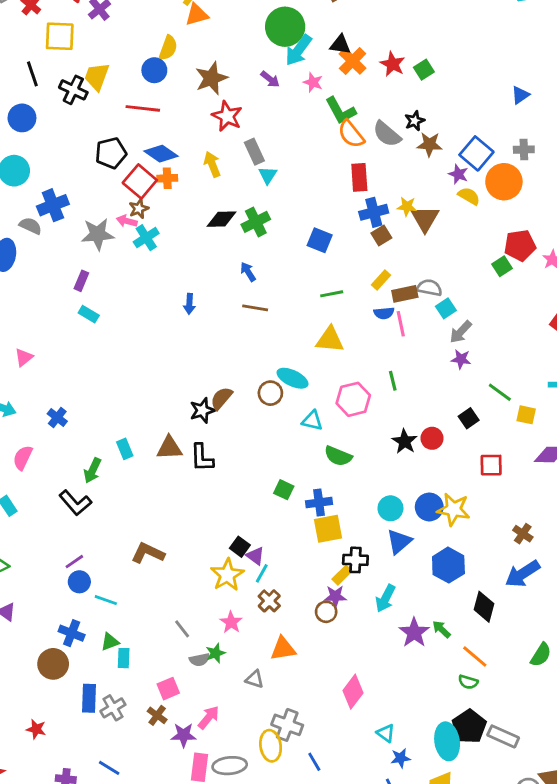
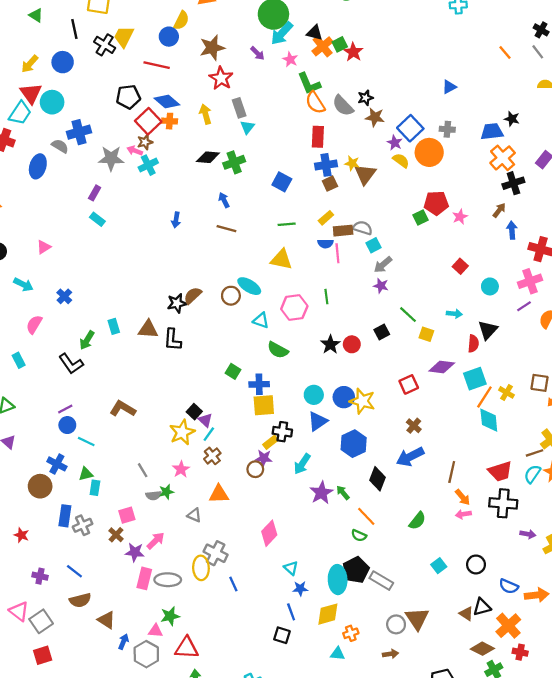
green square: (424, 70) -> (340, 44), moved
red square: (491, 465) -> (409, 384), moved, turned -30

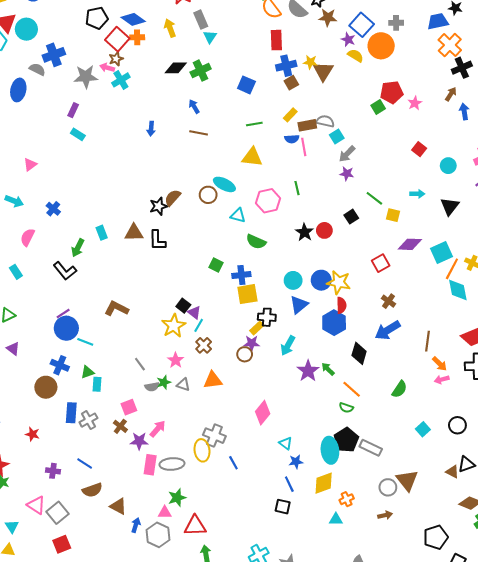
red semicircle: (473, 344) -> (341, 305), moved
blue circle: (67, 425) -> (66, 328), size x1.5
gray triangle: (194, 515) -> (183, 385), moved

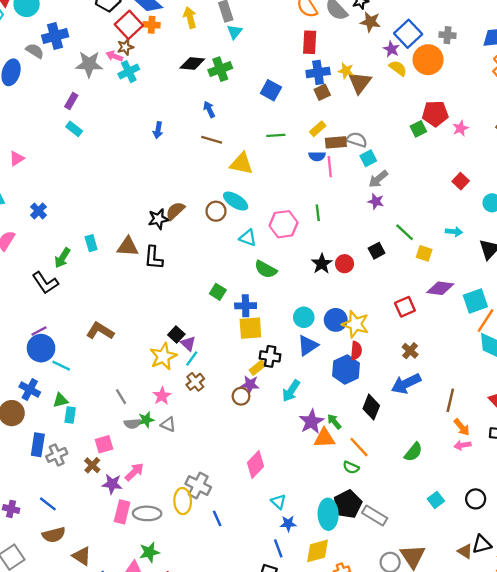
yellow triangle: (252, 157) -> (241, 164), moved
orange triangle: (213, 380) -> (324, 438), moved

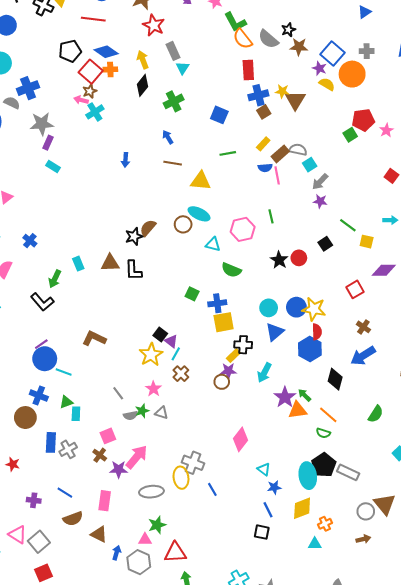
gray star: (89, 64) -> (42, 124), moved
black diamond: (192, 64) -> (143, 85), moved, turned -50
brown rectangle: (336, 142) -> (280, 154), turned -30
pink arrow: (134, 472) -> (137, 457), size x1.4
pink rectangle: (122, 512) -> (105, 501), moved

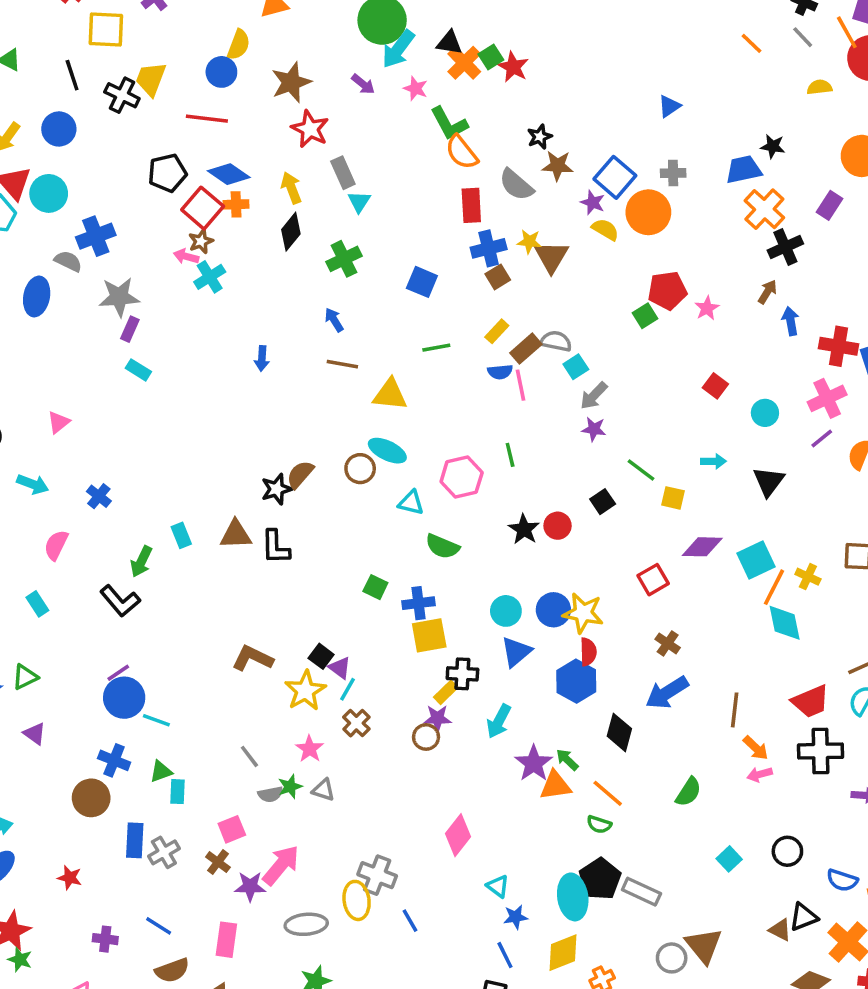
gray semicircle: (268, 39) -> (516, 185), moved
brown L-shape: (94, 338) -> (252, 658), moved

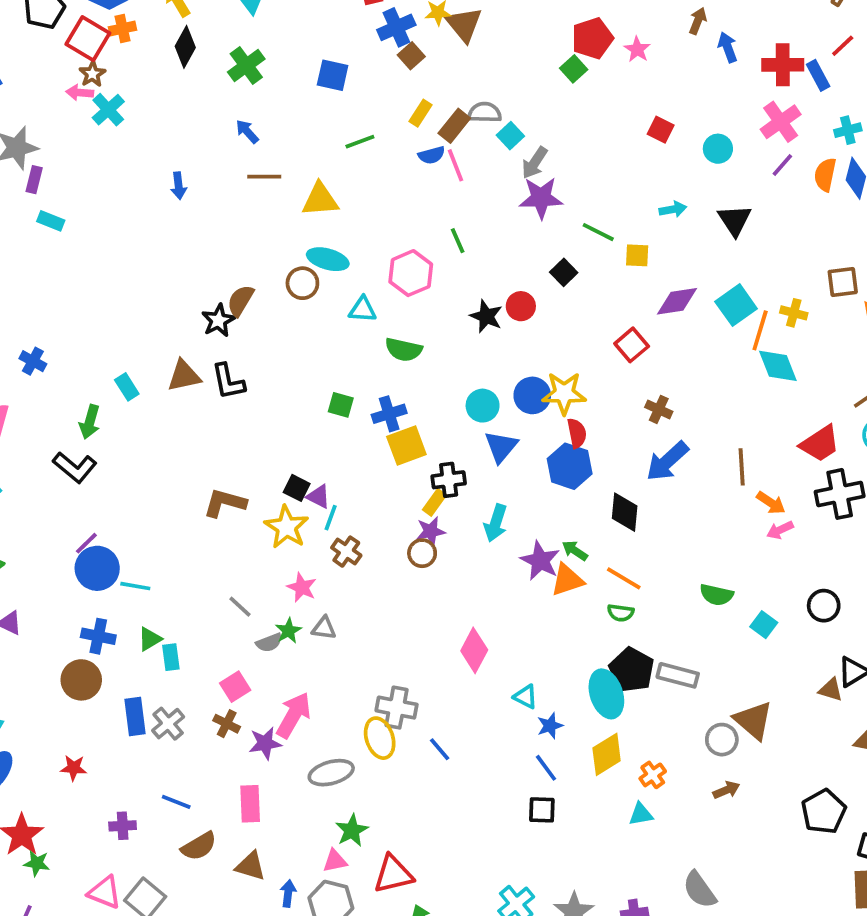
purple star: (594, 429) -> (541, 198), size x1.6
green semicircle: (688, 792) -> (717, 595), moved, turned 80

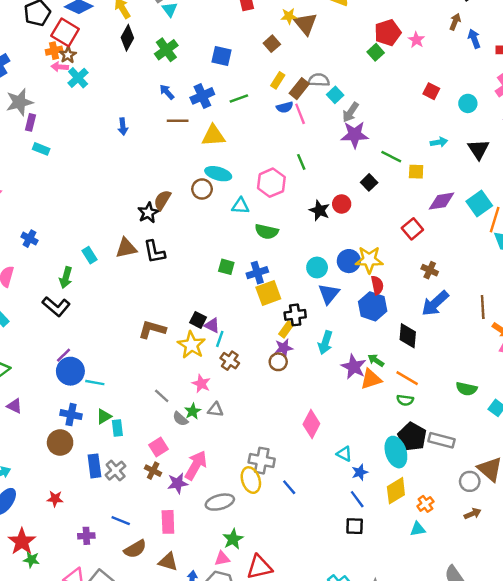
blue cross: (396, 27) -> (202, 96), moved
orange cross: (122, 28) -> (54, 51), moved
gray semicircle: (269, 643) -> (180, 419), turned 63

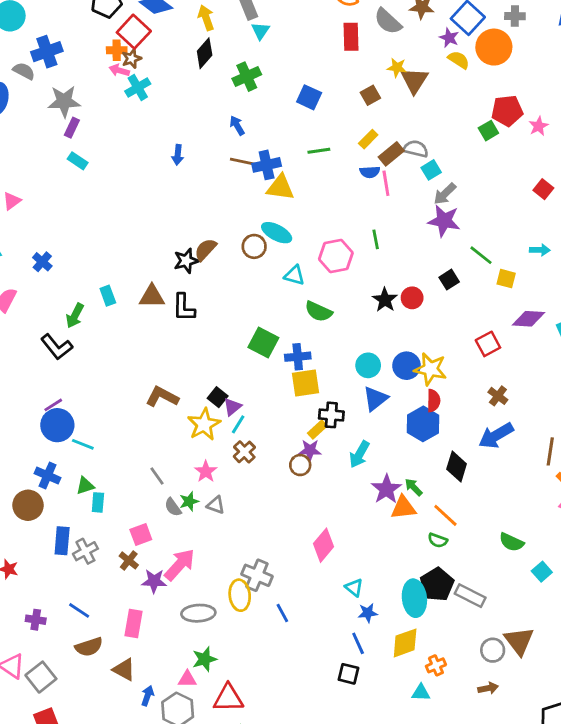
blue cross: (202, 96) -> (267, 165), moved
green square: (226, 267) -> (263, 343), size x1.5
purple triangle: (212, 325) -> (232, 407), turned 42

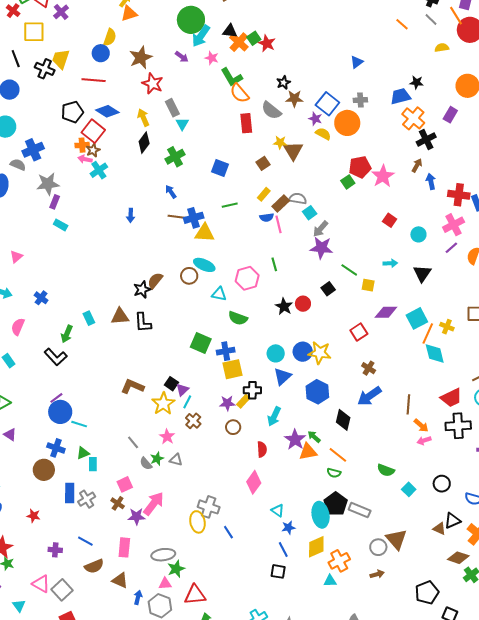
pink star: (539, 126) -> (383, 176), size x1.6
red semicircle: (434, 401) -> (262, 449), moved
purple star: (310, 450) -> (227, 403), moved
gray ellipse: (198, 613) -> (163, 555), moved
orange cross: (436, 665) -> (339, 561), size x1.5

